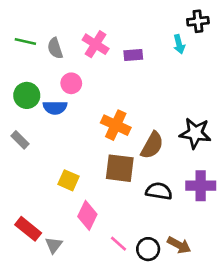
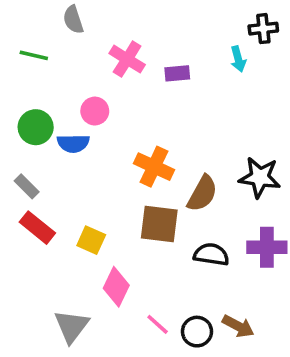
gray semicircle: (55, 48) -> (73, 20), moved
red rectangle: (28, 229) -> (37, 228), moved
gray triangle: (54, 245) -> (71, 326), size x1.5

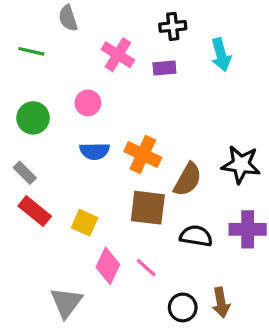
black cross: (263, 29) -> (173, 26), moved
cyan arrow: (238, 59) -> (221, 55), size x1.4
blue semicircle: (73, 143) -> (95, 151), moved
pink line: (158, 324) -> (146, 268), moved
brown arrow: (238, 326) -> (221, 302), turned 52

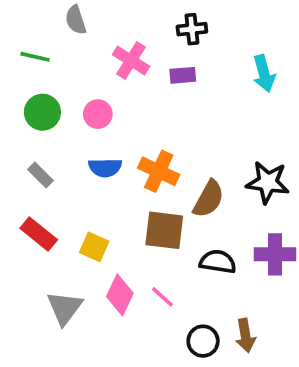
cyan arrow: (221, 55) -> (264, 73), moved
green circle: (33, 118) -> (42, 112), moved
gray rectangle: (25, 173) -> (41, 175), moved
gray triangle: (66, 302) -> (65, 308), moved

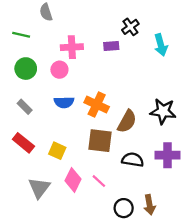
black cross: (192, 29) -> (130, 27), moved, turned -30
pink cross: (131, 61) -> (72, 47), moved, turned -35

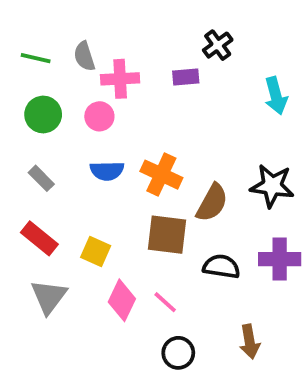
gray semicircle: (46, 12) -> (84, 56), moved
cyan arrow: (161, 45) -> (276, 96), moved
gray triangle: (39, 188) -> (49, 297), moved
black circle: (124, 208) -> (178, 353), moved

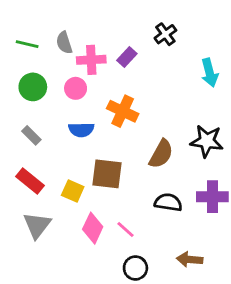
purple rectangle: (186, 77) -> (127, 57), moved, turned -42
orange cross: (161, 175) -> (123, 111), moved
brown square: (167, 235) -> (107, 174), moved
brown arrow: (250, 342) -> (190, 259), turned 105

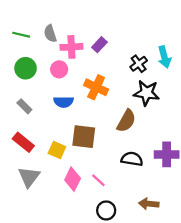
black cross: (165, 34) -> (139, 64), moved
black star: (207, 141) -> (146, 93), moved

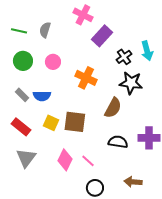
gray semicircle: (50, 34) -> (45, 30), turned 35
purple rectangle: (99, 45) -> (102, 36), moved, size x1.5
pink cross: (71, 47) -> (83, 15), moved, turned 30
blue semicircle: (64, 102) -> (42, 96), moved
yellow square: (57, 150) -> (51, 123), moved

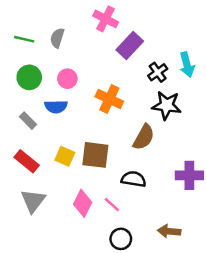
blue semicircle: (42, 96) -> (56, 107), moved
black semicircle: (118, 142) -> (134, 179), moved

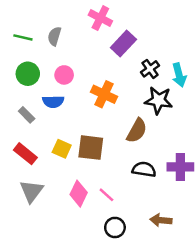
cyan arrow: (187, 65) -> (179, 75), moved
black semicircle: (134, 179) -> (144, 169), moved

